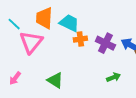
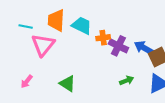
cyan line: (14, 24) -> (26, 26), turned -32
orange cross: (80, 39) -> (103, 38), moved

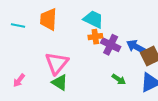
cyan trapezoid: (82, 25) -> (93, 19), moved
pink triangle: (43, 45) -> (57, 63), moved
green arrow: (127, 80) -> (119, 79), turned 56

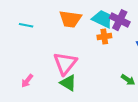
orange trapezoid: (49, 19) -> (70, 19), moved, turned -85
purple cross: (111, 45) -> (120, 20), moved

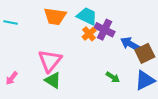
purple cross: (120, 20) -> (105, 30), moved
orange cross: (104, 37) -> (89, 34), turned -32

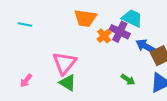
orange trapezoid: (55, 16) -> (85, 18), moved
cyan trapezoid: (87, 16) -> (132, 18), moved

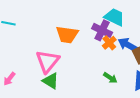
orange trapezoid: (85, 18) -> (67, 35), moved
orange cross: (104, 36) -> (109, 43), moved

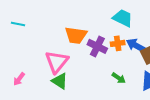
purple cross: (102, 30) -> (97, 46), moved
orange cross: (109, 43) -> (118, 43), turned 32

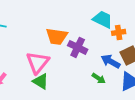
orange cross: (118, 43) -> (119, 32), moved
blue arrow: (136, 45) -> (111, 61), moved

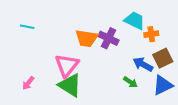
purple cross: (78, 47) -> (108, 38), moved
green triangle: (41, 81) -> (70, 85), size x1.4

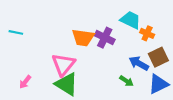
cyan line: (27, 27) -> (16, 32), moved
orange cross: (151, 34) -> (147, 33), turned 32

